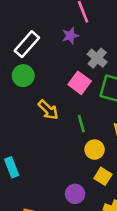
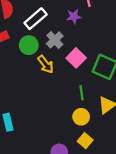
gray cross: (97, 58) -> (55, 40), moved
yellow arrow: (48, 110) -> (46, 64), moved
green line: (81, 124) -> (81, 93), moved

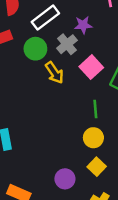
purple star: (74, 16) -> (83, 25), moved

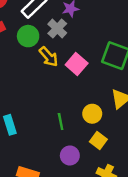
pink square: (91, 67) -> (77, 64), moved
green line: (95, 109) -> (61, 122), moved

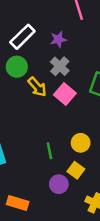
gray cross: (57, 29) -> (60, 66), moved
yellow square: (98, 141) -> (76, 170), moved

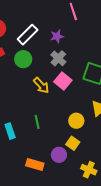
yellow arrow: (37, 87) -> (41, 85), moved
green line: (49, 151) -> (37, 122), moved
orange rectangle: (18, 203) -> (35, 165), moved

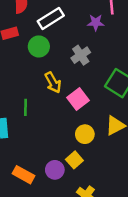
purple star: (57, 36) -> (96, 23), moved
pink square: (63, 81) -> (78, 99), moved
green line: (37, 122) -> (25, 107), moved

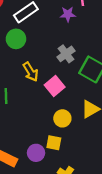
gray cross: (81, 55) -> (66, 54), moved
yellow square: (74, 160) -> (54, 143), turned -35

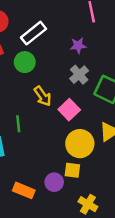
purple star: (68, 14) -> (78, 46), moved
yellow circle: (62, 118) -> (80, 144), size x1.5

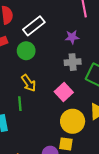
gray cross: (79, 75) -> (73, 62), turned 35
yellow arrow: (43, 96) -> (29, 83), moved

